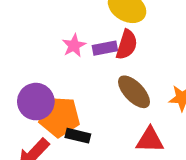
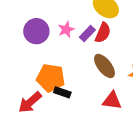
purple rectangle: (105, 48) -> (87, 34), turned -42
purple circle: (36, 102) -> (36, 31), moved

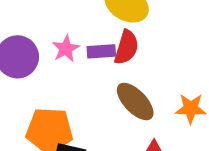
purple rectangle: (87, 34) -> (101, 51), turned 49

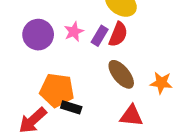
purple rectangle: (101, 51) -> (100, 36), turned -60

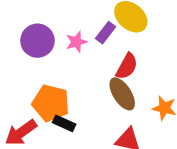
red semicircle: (118, 34) -> (127, 66), moved
purple rectangle: (100, 36) -> (106, 33), moved

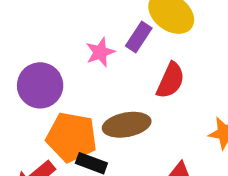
purple circle: (37, 41) -> (40, 85), moved
brown ellipse: (122, 94) -> (127, 125), moved, turned -64

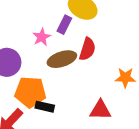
brown ellipse: (127, 125) -> (62, 59), moved

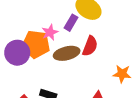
orange pentagon: (30, 92) -> (36, 44), moved

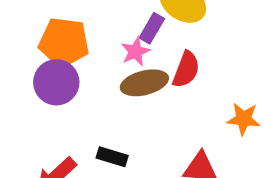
pink star: (50, 32) -> (135, 52), moved
orange pentagon: (36, 44) -> (64, 42), moved

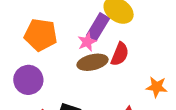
purple rectangle: (152, 28) -> (98, 27), size x1.4
purple circle: (56, 82) -> (28, 80), moved

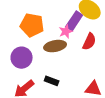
brown ellipse: (93, 62) -> (55, 46), moved

